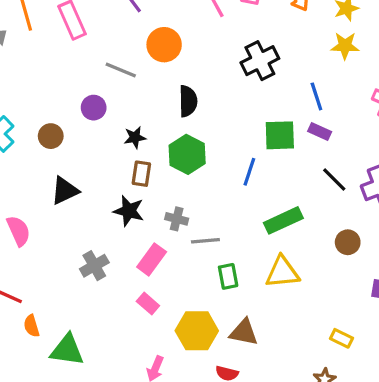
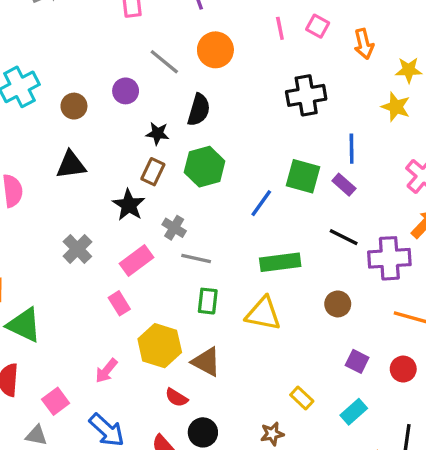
black semicircle: (188, 101) -> (199, 110), moved
black line: (334, 180) -> (344, 237), turned -36
gray cross: (94, 266) -> (77, 249), turned -32

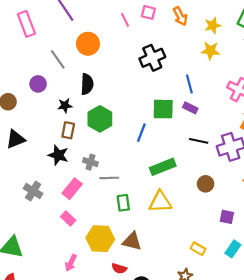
gray line: (164, 62) -> (58, 59), turned 30

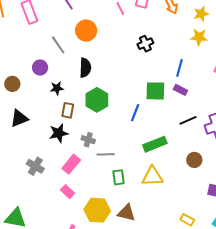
black cross: (152, 58) -> (145, 44), size x0.7
blue line: (189, 84) -> (180, 68), turned 30
black star: (65, 106) -> (57, 88), moved
black line: (199, 141) -> (188, 120), turned -36
black star: (58, 155) -> (59, 133), turned -30

